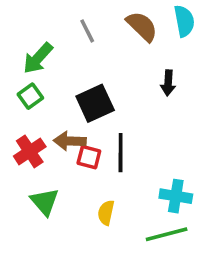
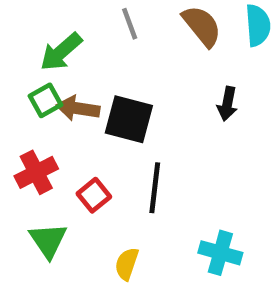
black square: (95, 103) -> (129, 119), turned 33
brown arrow: (70, 141) -> (78, 108), moved
red square: (89, 157) -> (94, 195), moved, turned 30

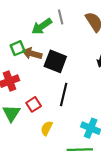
green arrow: (61, 52) -> (42, 26), moved
red square: (94, 195) -> (34, 104), moved

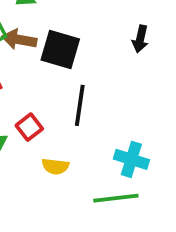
yellow semicircle: (47, 128) -> (55, 166), turned -104

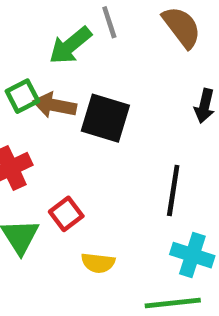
black line: (80, 105) -> (173, 191), moved

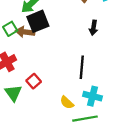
black square: (105, 118) -> (38, 21), moved, turned -35
yellow semicircle: (98, 263) -> (67, 103), moved, turned 40

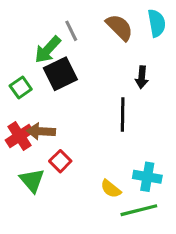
brown arrow: (25, 32) -> (41, 131), moved
black line: (82, 67) -> (123, 115), moved

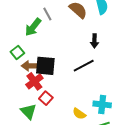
black square: (60, 74) -> (45, 66), moved, turned 35
black line: (123, 115) -> (84, 66), turned 65
brown arrow: (41, 131) -> (30, 66), moved
red cross: (20, 136) -> (34, 81), moved

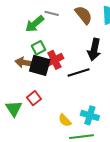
gray line: (47, 14) -> (52, 13), turned -56
black arrow: (94, 41) -> (94, 50), size x1.5
green square: (17, 52) -> (39, 48), moved
red cross: (34, 81) -> (54, 60), moved

